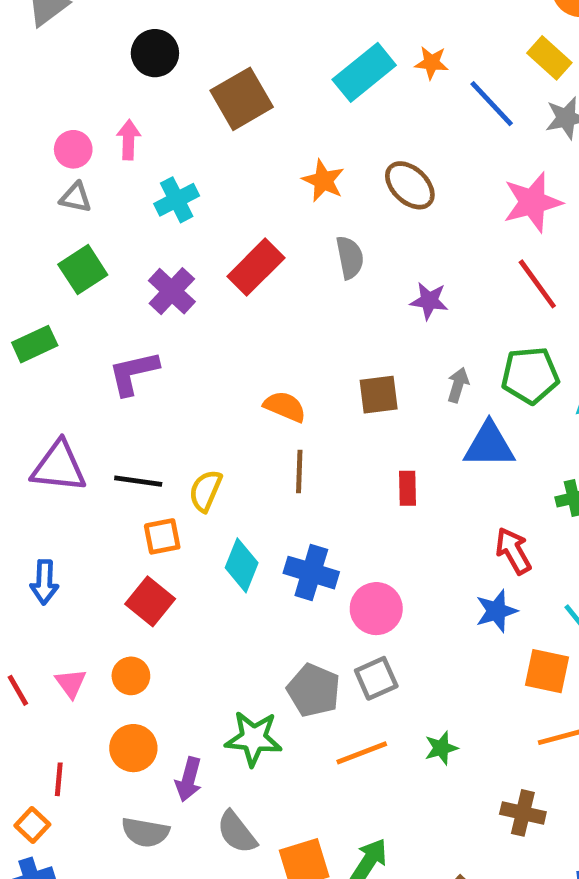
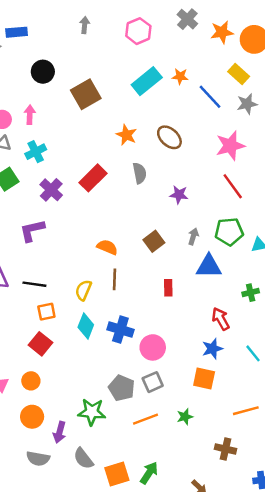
cyan cross: (177, 200) -> (36, 152), moved
brown square: (379, 395) -> (154, 241), turned -30
yellow semicircle: (205, 491) -> (83, 290), moved
orange square: (547, 671) -> (204, 378), moved

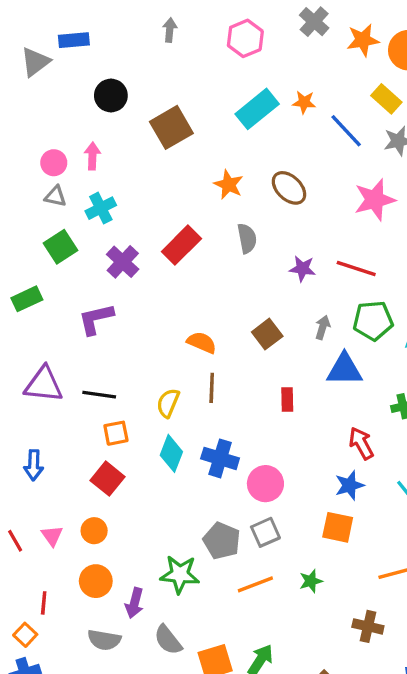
red line: (233, 186) -> (356, 269), moved, turned -36

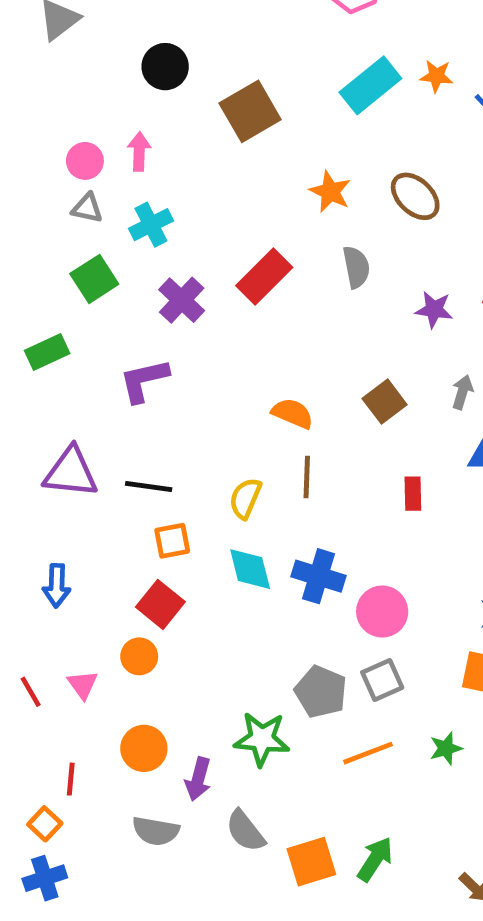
cyan diamond: (171, 453) -> (250, 569), turned -36
orange circle: (94, 531) -> (139, 656), moved

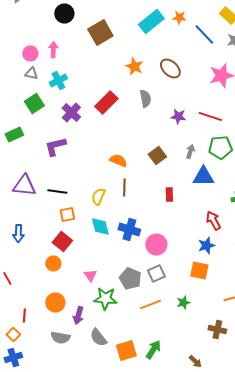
pink triangle: (83, 685) -> (90, 276), moved

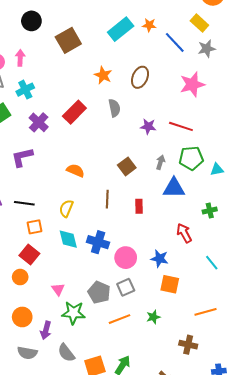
brown ellipse: (170, 68) -> (140, 77), turned 70
orange semicircle: (118, 160) -> (75, 170), moved
brown line: (124, 188) -> (107, 199), moved
blue star: (206, 246) -> (159, 259), moved, turned 30

